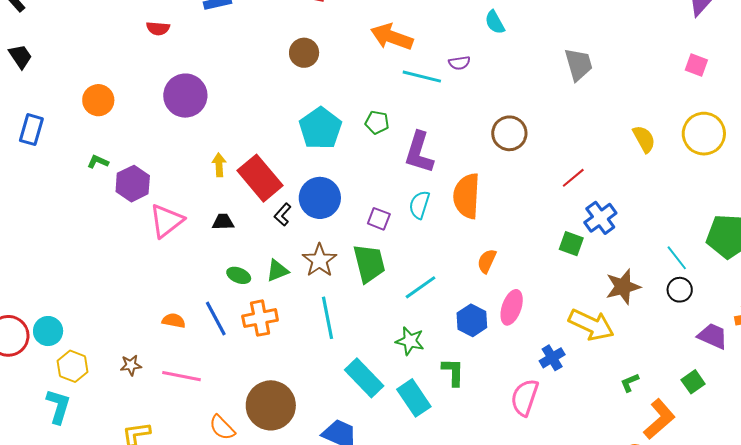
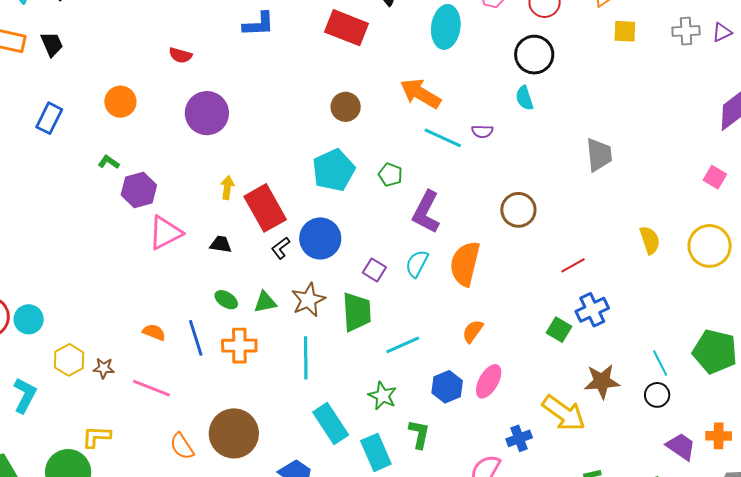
red semicircle: (158, 28) -> (180, 55), moved
brown circle: (304, 53) -> (346, 107), moved
yellow hexagon: (73, 366) -> (69, 360), moved

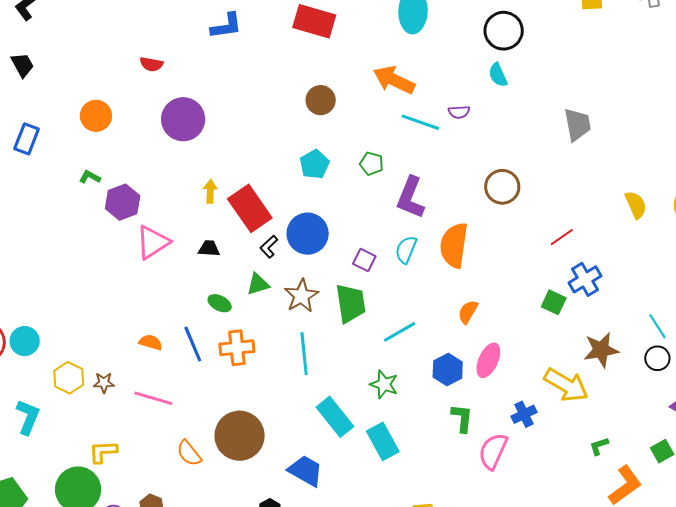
cyan pentagon: (334, 170) -> (314, 164), size x0.7
green triangle: (265, 302) -> (258, 284), moved
green L-shape: (419, 434) -> (462, 418), moved

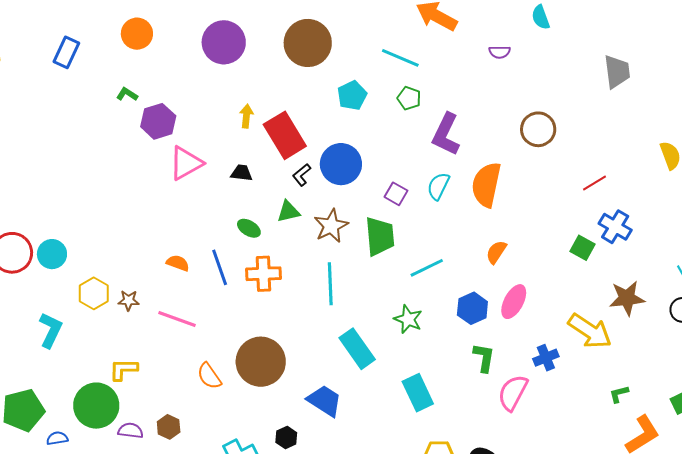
brown circle: (321, 100) -> (308, 43), moved, size x1.6
cyan line: (420, 122) -> (400, 58), moved
blue cross: (585, 279) -> (615, 227), turned -32
cyan rectangle: (383, 441) -> (418, 393), moved

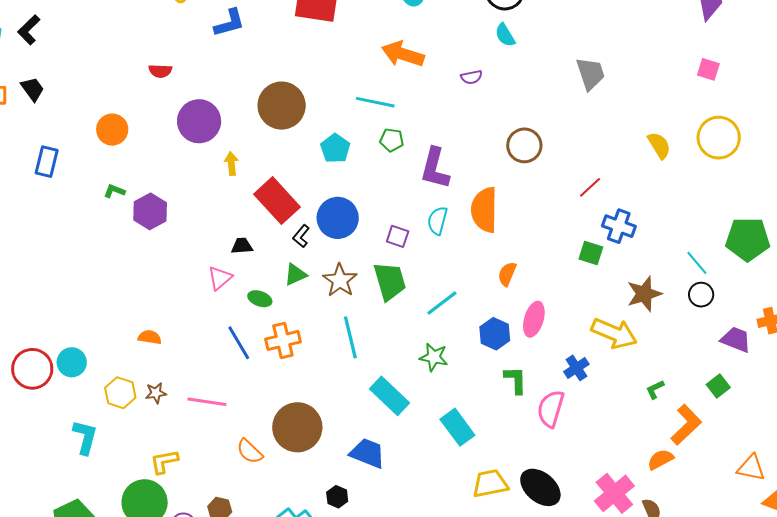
yellow arrow: (246, 116) -> (231, 164), moved
pink triangle: (186, 163) -> (220, 278), moved, size x0.7
orange semicircle: (178, 263) -> (150, 337), moved

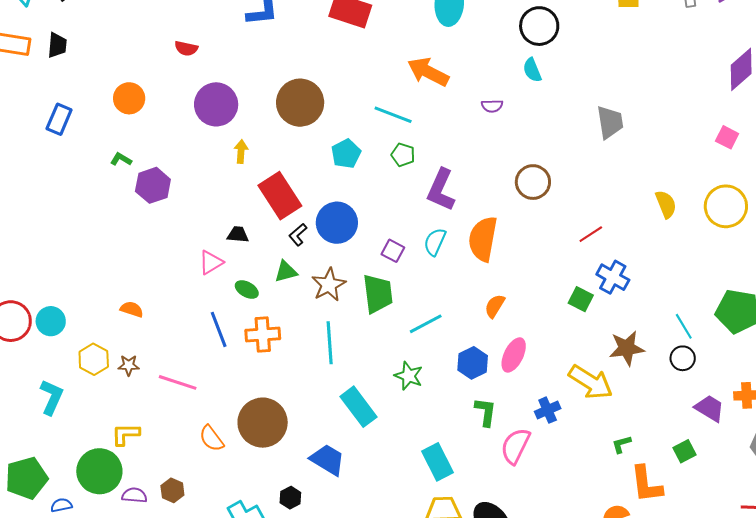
black trapezoid: (33, 89) -> (57, 45), turned 32
orange L-shape: (686, 425) -> (646, 484), turned 117
cyan rectangle: (457, 427) -> (437, 462), moved

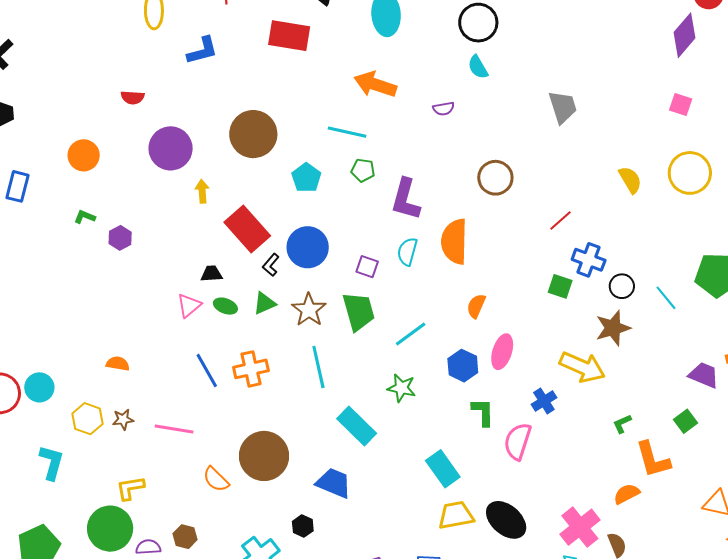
purple hexagon: (153, 185) -> (120, 238), size x0.7
green ellipse: (247, 290) -> (225, 306), moved
black circle: (683, 358) -> (622, 286), moved

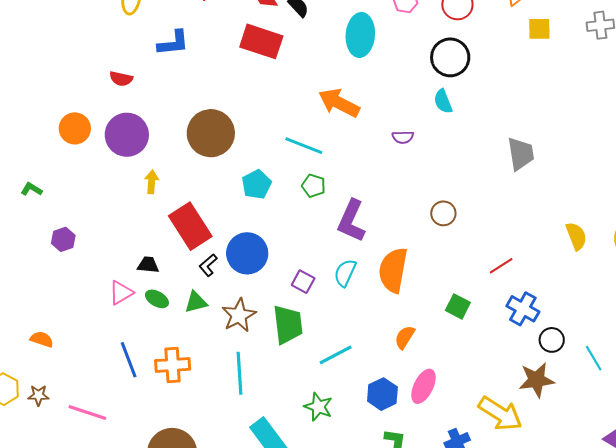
red semicircle: (133, 97) -> (121, 79), moved
orange circle: (84, 155) -> (75, 128), moved
brown circle: (495, 178) -> (443, 213), size x0.7
purple hexagon: (120, 238) -> (63, 239), moved
green square: (560, 286) -> (458, 306), moved

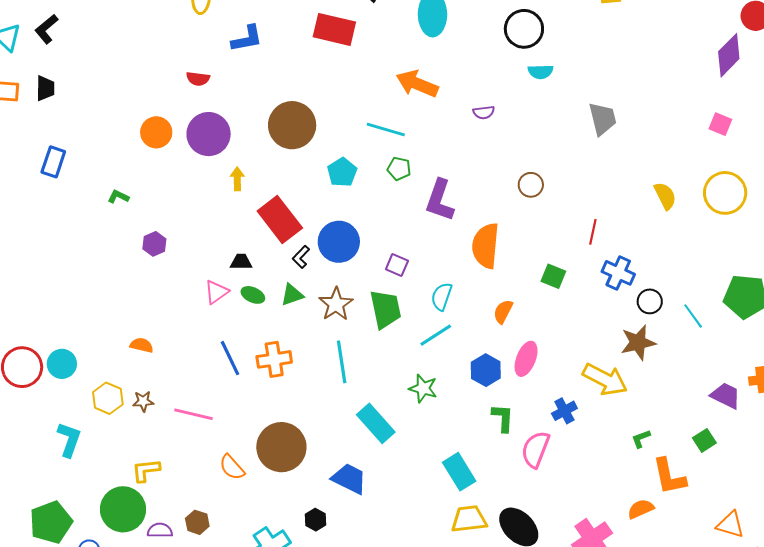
cyan semicircle: (443, 101) -> (541, 72), moved, turned -65
red line: (501, 266) -> (593, 232), turned -40
cyan semicircle: (345, 273) -> (442, 297), moved

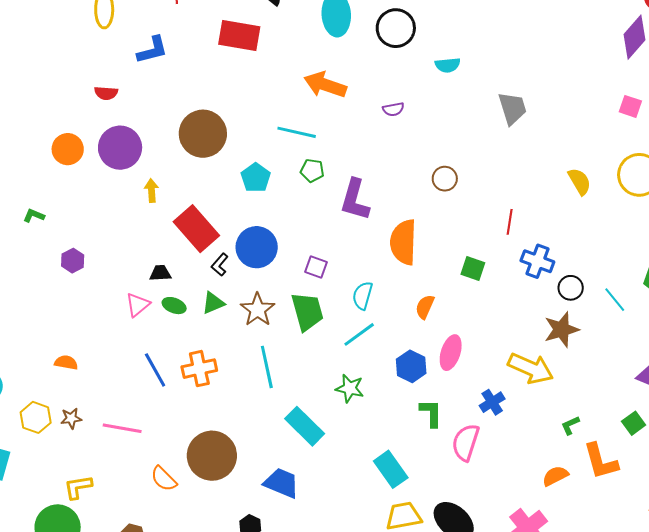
black circle: (524, 29) -> (396, 28), moved
orange semicircle: (641, 509) -> (555, 476), moved

